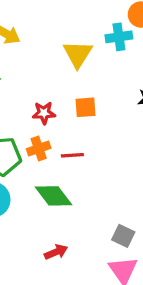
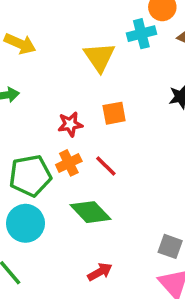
red line: (72, 155) -> (106, 166), turned 55

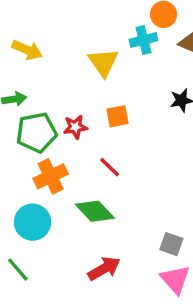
orange cross: (69, 163) -> (51, 176), moved, size x1.4
green pentagon: (30, 176) -> (37, 133), moved
red arrow: (100, 272) -> (104, 269), size x1.4

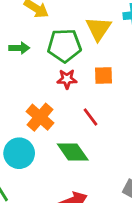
green pentagon: (37, 133) -> (64, 46), moved
orange cross: (51, 176) -> (40, 117), turned -32

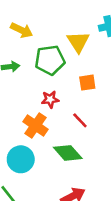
red star: (67, 79) -> (50, 99), moved

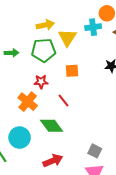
yellow arrow: (22, 30) -> (45, 25), moved, turned -42
cyan circle: (21, 159) -> (20, 138), moved

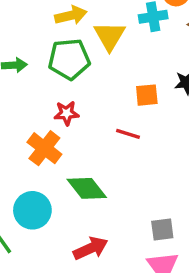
orange square: (72, 71) -> (147, 95), moved
red line: (64, 100) -> (128, 134), moved, turned -32
gray square: (95, 151) -> (162, 229), turned -32

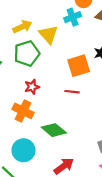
orange square: (147, 95) -> (79, 66), size x1.5

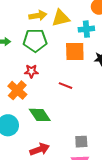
cyan cross: (73, 17) -> (86, 29), moved
yellow triangle: (48, 34) -> (61, 18), moved, turned 42
orange square: (79, 66) -> (75, 52), moved

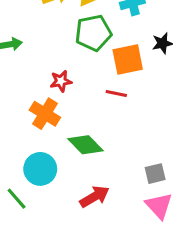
green pentagon: (35, 40) -> (93, 33), moved
orange square: (75, 52) -> (128, 60), moved

